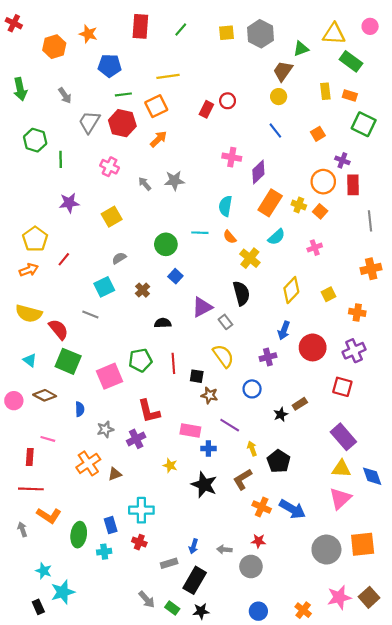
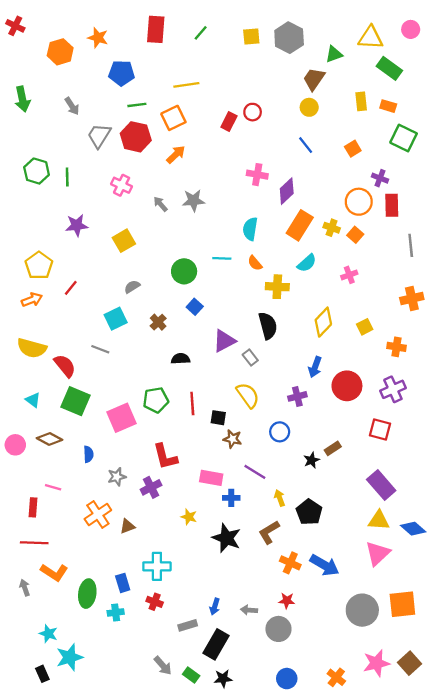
green hexagon: (35, 140) -> (37, 171), moved
yellow cross: (250, 258) -> (277, 287), turned -36
blue diamond: (372, 476) -> (413, 529), turned -30

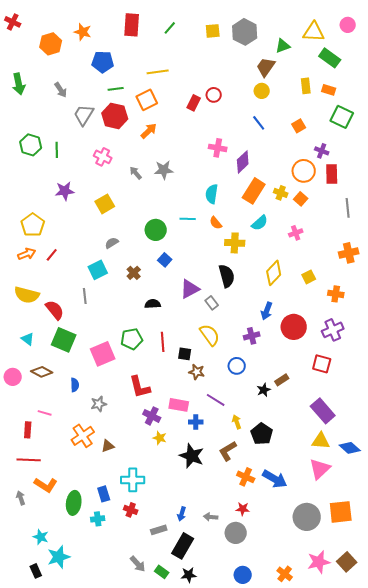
red line: (71, 288) -> (52, 255), moved
gray line: (100, 349) -> (85, 296), turned 63
purple cross: (151, 487) -> (152, 416), moved, turned -36

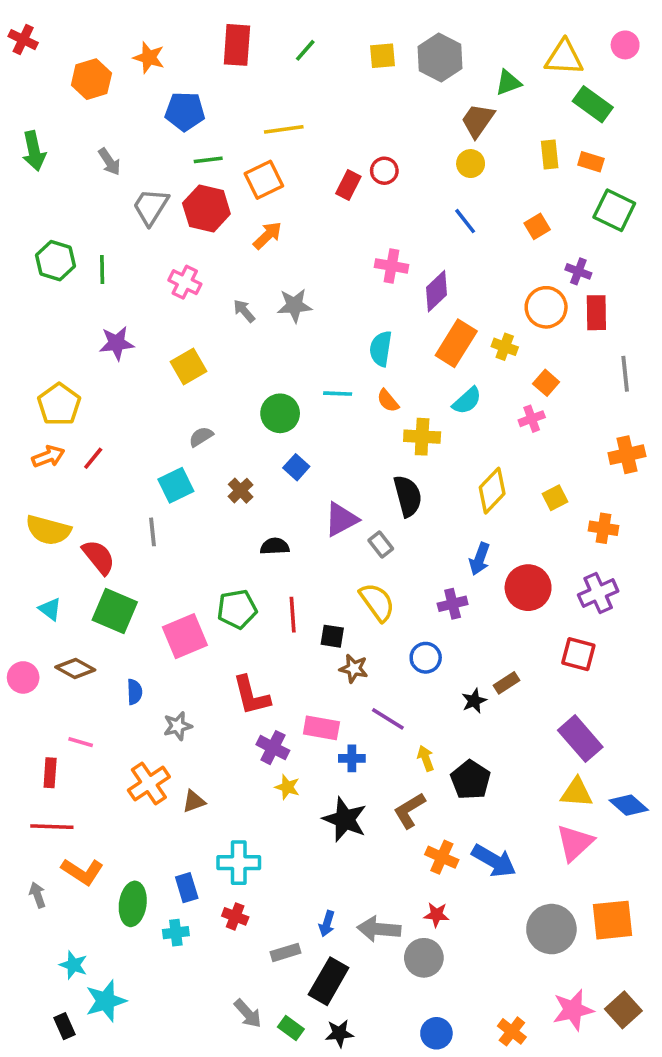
orange square: (301, 199) -> (546, 383), moved
gray arrow: (211, 517) -> (379, 929), size x1.6

